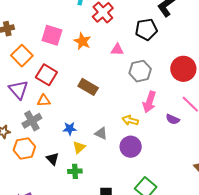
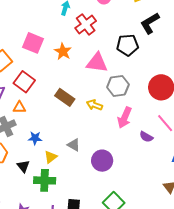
pink triangle: (117, 50) -> (97, 63), size x1.6
yellow arrow: (130, 120) -> (94, 105), moved
blue star: (70, 129) -> (35, 138), moved
green cross: (75, 171) -> (45, 180), size x1.5

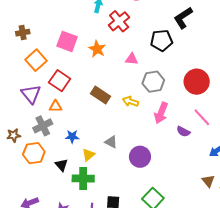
pink triangle: (97, 63) -> (132, 59), size x0.6

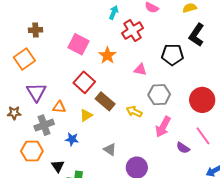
black L-shape: (183, 18) -> (197, 35), turned -30
orange square: (36, 60) -> (24, 59), moved
red square: (60, 81) -> (84, 82), moved
brown star: (14, 135) -> (14, 113), moved
yellow triangle: (88, 155) -> (86, 115), moved

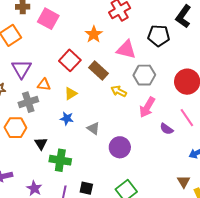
pink square: (78, 44) -> (48, 19), moved
pink triangle: (140, 70) -> (126, 49), size x1.5
brown rectangle: (105, 101) -> (98, 70), moved
blue star: (72, 139) -> (67, 118), moved

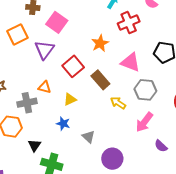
purple triangle: (21, 69) -> (44, 50), moved

